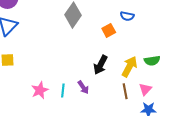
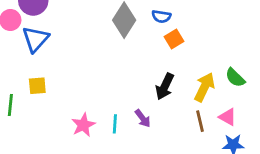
blue semicircle: (127, 16) -> (161, 16), moved
green semicircle: (152, 61) -> (235, 78), turned 56
pink triangle: (145, 89) -> (228, 117), turned -40

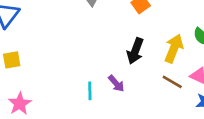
brown line: (200, 121) -> (172, 82), turned -42
pink star: (83, 125) -> (20, 104), moved

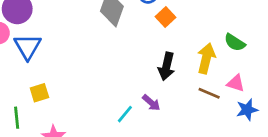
cyan line: (90, 91) -> (125, 114), turned 48

